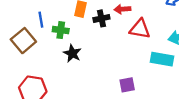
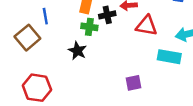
green cross: (61, 30) -> (89, 27), moved

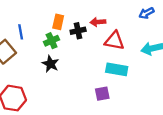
green cross: (89, 27) -> (52, 41), moved, turned -32
cyan rectangle: (169, 57) -> (117, 69), moved

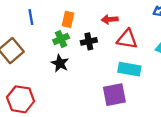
black cross: (78, 31) -> (89, 41), moved
blue line: (21, 32) -> (31, 17), moved
purple square: (102, 94) -> (114, 95), size x1.5

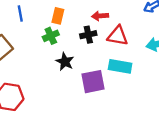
black cross: (89, 41) -> (88, 35), moved
black star: (60, 63) -> (65, 62), moved
purple square: (114, 95) -> (93, 82), moved

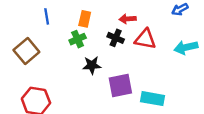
black cross: (88, 35) -> (116, 38), turned 35
black star: (65, 62) -> (92, 65), turned -30
cyan rectangle: (120, 66) -> (153, 99), moved

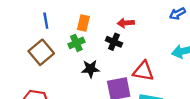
red triangle: (145, 39) -> (143, 71), moved
brown square: (26, 51) -> (41, 52), moved

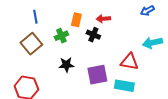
orange rectangle: (83, 23) -> (76, 20), moved
black star: (90, 69) -> (66, 65), moved
red triangle: (143, 71) -> (129, 62), moved

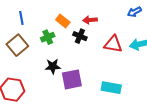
orange rectangle: (76, 20) -> (63, 21), turned -64
red triangle: (129, 62) -> (113, 44), moved
purple square: (97, 75) -> (72, 79), moved

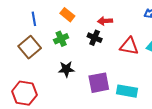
orange rectangle: (63, 21) -> (67, 15), moved
purple square: (72, 79) -> (99, 83), moved

